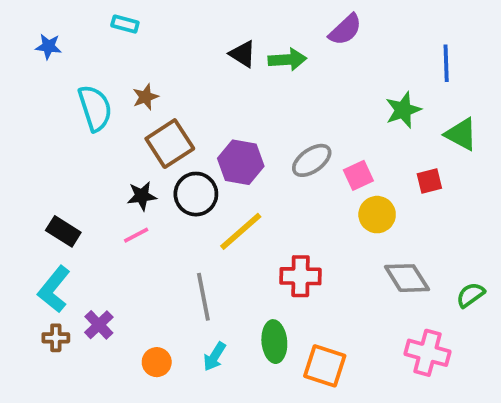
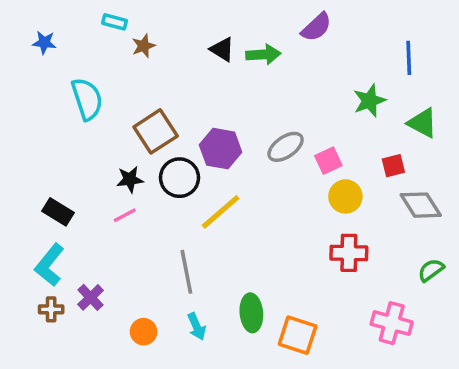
brown star: (145, 97) -> (144, 46), moved
red cross: (300, 276) -> (349, 253), moved
gray diamond: (407, 278) -> (421, 205), moved
cyan arrow: (215, 357) -> (197, 327), turned -56

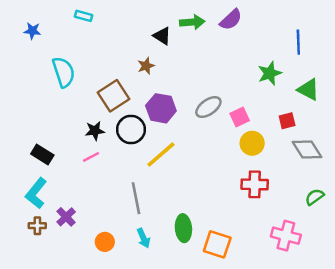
brown star: (144, 46) -> (146, 66), moved
green arrow: (263, 54) -> (192, 22), moved

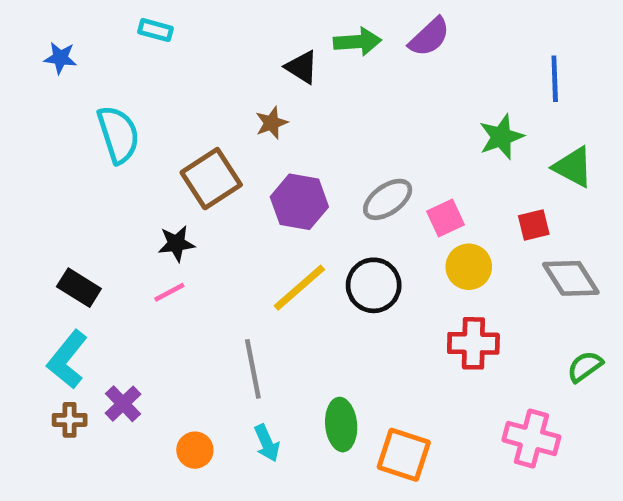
black circle: (131, 130) -> (374, 285), moved

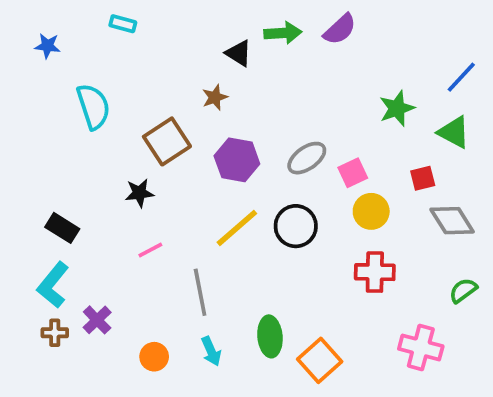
blue line: (555, 79) -> (461, 77), moved, turned 45
pink line: (169, 292) -> (150, 250), moved
orange square: (404, 455) -> (320, 360), turned 30

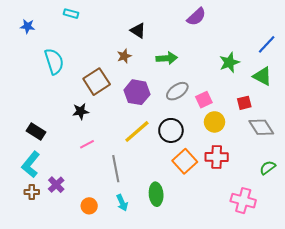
green arrow: (283, 33) -> (167, 58), moved
orange square: (320, 360) -> (185, 161), moved

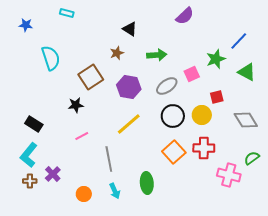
blue line: (267, 44) -> (239, 41), moved
pink square: (204, 100) -> (192, 74), moved
red square: (244, 103) -> (217, 97), moved
black circle: (171, 130) -> (173, 116), moved
pink cross: (243, 201) -> (229, 175), moved

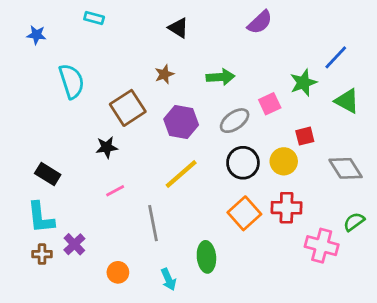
black triangle: (130, 29) -> (178, 28), moved
cyan L-shape: (29, 155) -> (41, 218), turned -45
cyan arrow: (115, 191) -> (169, 279), moved

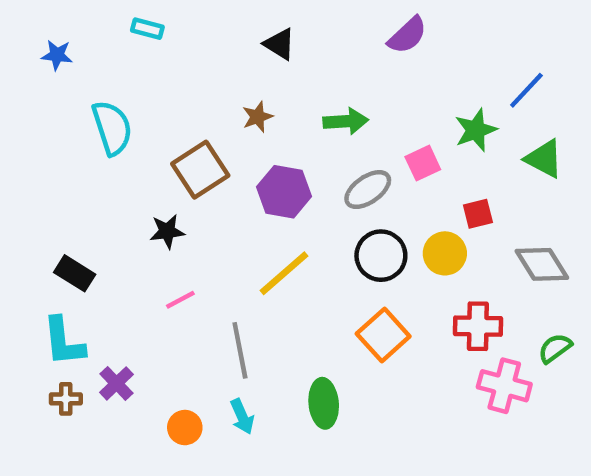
red cross: (287, 208) -> (478, 326), moved
cyan arrow: (169, 279) -> (242, 417), moved

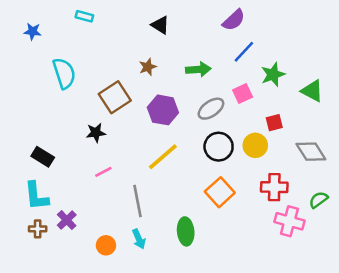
blue line: (526, 90) -> (244, 52), moved

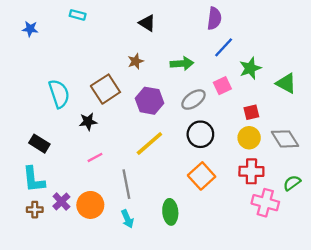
purple semicircle: (234, 20) -> (214, 18), turned -40
cyan semicircle: (64, 73) -> (59, 94), moved
yellow circle: (255, 145) -> (249, 138), moved
orange circle: (106, 245) -> (90, 205), moved, size x1.5

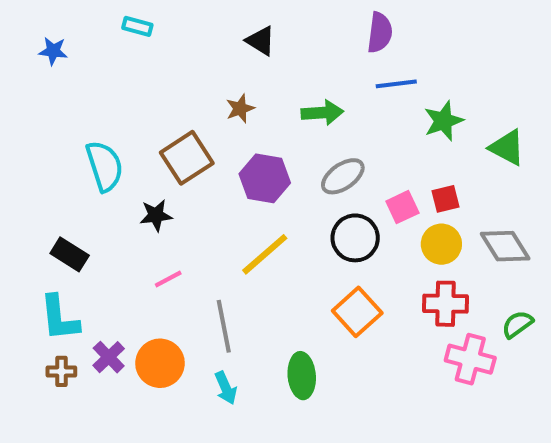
blue line: (224, 47) -> (396, 84), turned 40
pink square: (222, 86) -> (402, 207), moved

